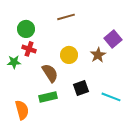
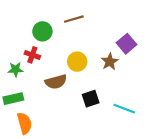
green circle: (26, 29) -> (42, 31), moved
brown semicircle: (50, 73) -> (56, 82), turned 108
green rectangle: (48, 97) -> (13, 99), moved

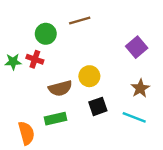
yellow circle: (77, 62) -> (89, 76), moved
brown star: (110, 62) -> (140, 88), moved
green star: (16, 69) -> (13, 62), moved
green rectangle: (13, 99) -> (55, 119), moved

